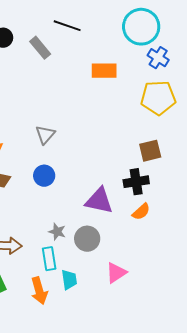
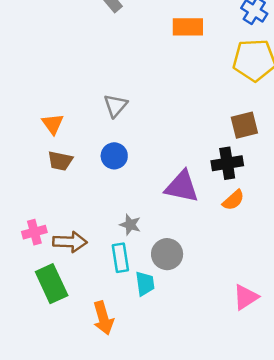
gray circle: (87, 239) -> (167, 254), moved
pink triangle: (116, 273) -> (246, 297), moved
orange arrow: (39, 291) -> (103, 318), moved

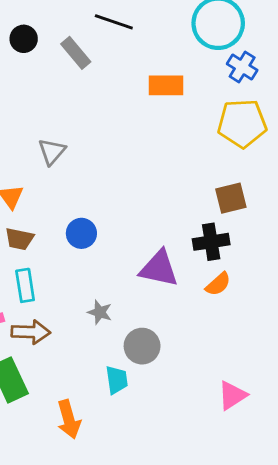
gray triangle: (115, 106) -> (52, 152), moved
cyan rectangle: (120, 258) -> (25, 285), moved

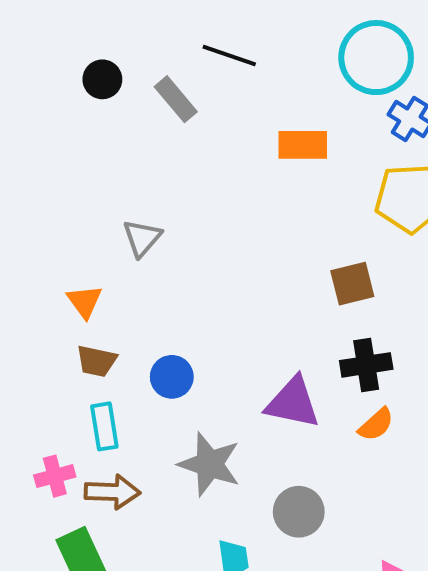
brown square: (231, 198) -> (352, 284), moved
blue circle: (81, 233) -> (172, 377), moved
gray star: (100, 312) -> (209, 464), size x1.8
gray circle: (142, 346) -> (299, 512), moved

